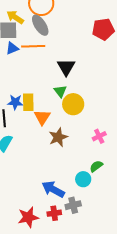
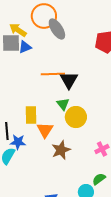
gray ellipse: (40, 25) -> (57, 29), moved
orange line: (33, 46) -> (53, 74), moved
blue triangle: (12, 48) -> (25, 47), moved
blue star: (15, 102) -> (18, 142), moved

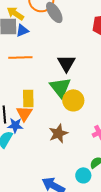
orange line: (53, 74) -> (20, 57), moved
green triangle: (63, 104) -> (60, 87), size x1.6
orange triangle: (45, 130) -> (24, 113), moved

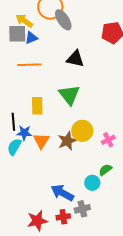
black triangle: (66, 63) -> (75, 59), moved, turned -48
yellow circle: (73, 100) -> (82, 131), moved
orange triangle: (24, 113) -> (41, 141), moved

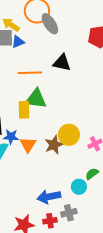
orange line: (29, 65) -> (30, 73), moved
green triangle: (69, 95) -> (36, 99), moved, turned -45
blue arrow: (62, 193) -> (49, 197), turned -40

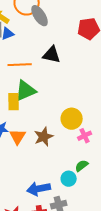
green triangle: (36, 99) -> (26, 91), turned -30
yellow circle: (69, 135) -> (72, 119), moved

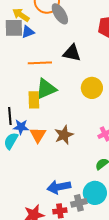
yellow circle: (72, 119) -> (92, 88), moved
cyan circle: (69, 179) -> (95, 193), moved, size x1.5

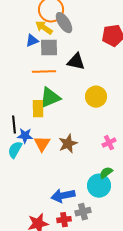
yellow arrow: (21, 15) -> (44, 28), moved
gray square: (14, 28) -> (49, 48), moved
cyan circle: (95, 193) -> (99, 186), moved

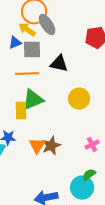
orange triangle: (42, 144) -> (37, 146), moved

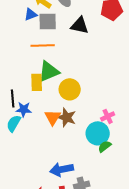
black triangle: (59, 64) -> (80, 25), moved
yellow circle: (79, 99) -> (70, 89), moved
brown star: (51, 146) -> (67, 117), turned -30
cyan circle: (82, 188) -> (98, 133), moved

